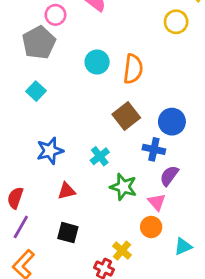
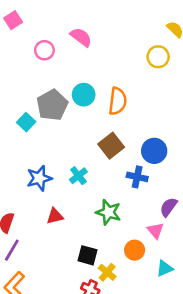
gray pentagon: (39, 43) -> (52, 105), moved
cyan cross: (100, 156) -> (78, 176), moved
purple semicircle: (169, 176) -> (169, 207), moved
pink triangle: (157, 202) -> (155, 231), moved
black square: (68, 233) -> (88, 255), moved

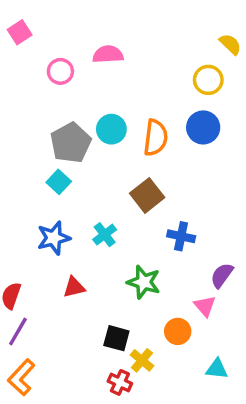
pink semicircle: (81, 37) -> (108, 54), turned -40
cyan square: (26, 122) -> (59, 182), moved
blue circle: (154, 151) -> (203, 127), moved
cyan triangle: (165, 268) -> (217, 369), moved, turned 30

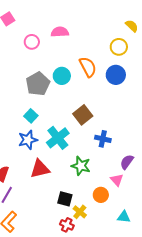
orange semicircle: (156, 138) -> (88, 67), moved, turned -35
cyan square: (59, 182) -> (31, 116), moved
cyan cross: (105, 235) -> (58, 138), size x1.6
red triangle: (74, 287) -> (40, 169), size x1.5

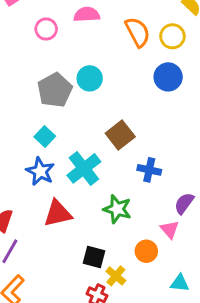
orange semicircle: (88, 67) -> (138, 32), moved
blue star: (28, 140) -> (40, 171), turned -30

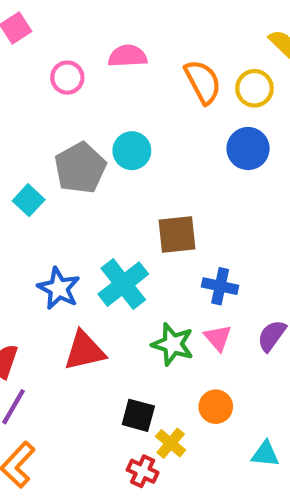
brown square: (120, 135) -> (177, 235), turned 32
cyan square: (45, 136) -> (29, 200), moved
pink triangle: (170, 229) -> (218, 338), moved

